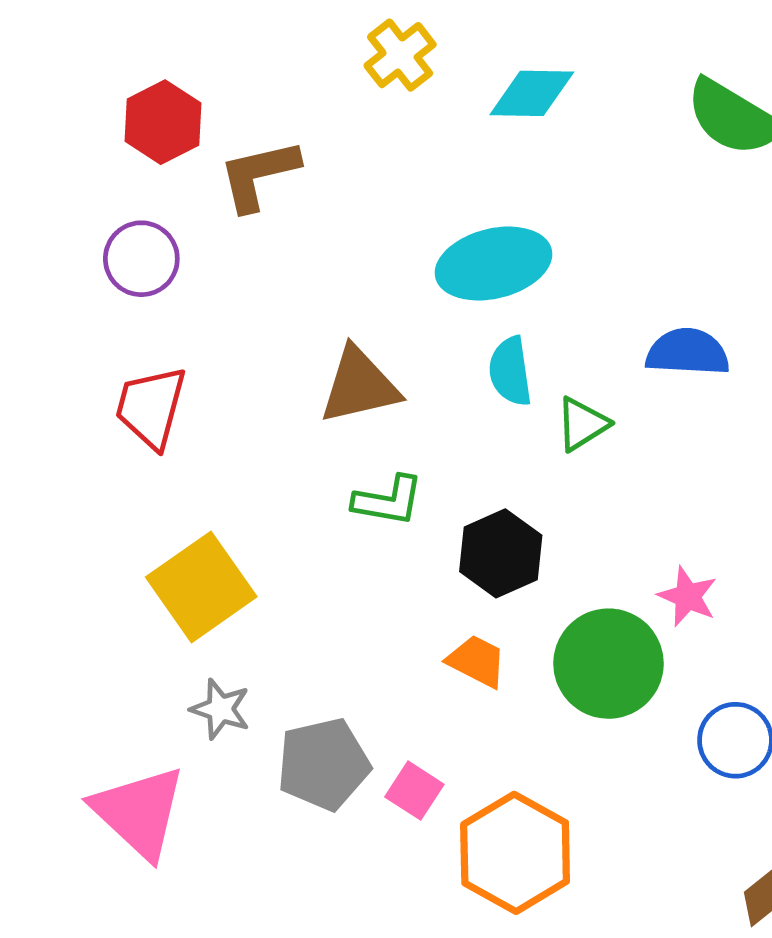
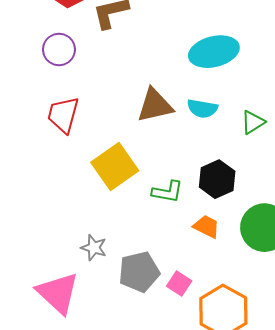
cyan semicircle: (510, 371) -> (202, 109), moved, turned -72
green L-shape: (388, 501) -> (168, 192), moved
yellow square: (201, 587) -> (115, 166), moved

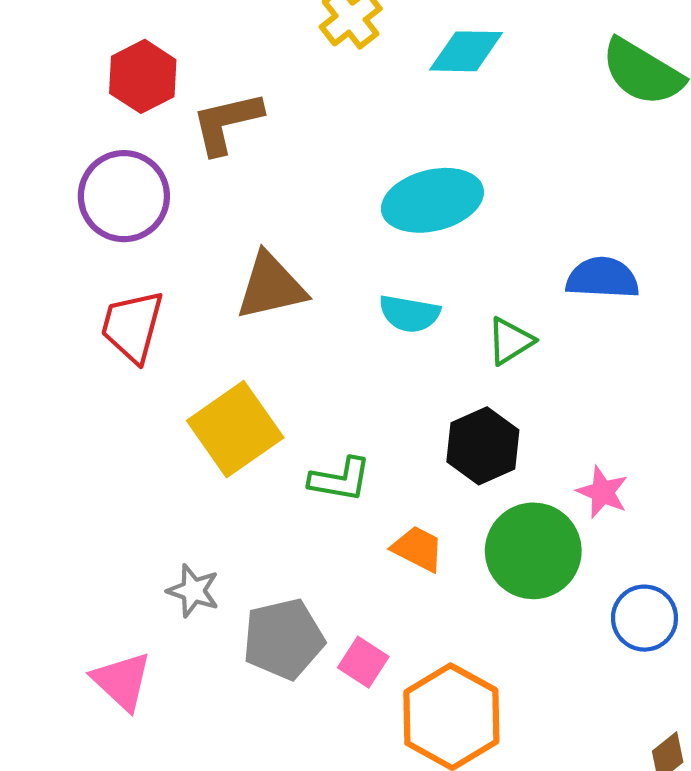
purple circle: (59, 49) -> (124, 196), size x1.4
brown triangle: (155, 105) -> (271, 286), moved
black hexagon: (217, 179) -> (483, 446), moved
pink triangle: (58, 293) -> (122, 681), size x0.7

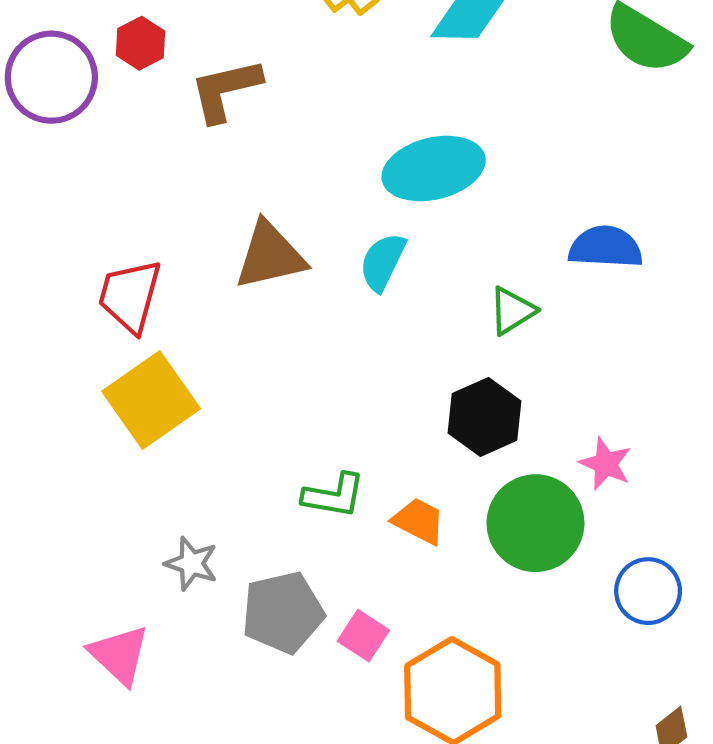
red hexagon: (143, 76) -> (141, 43), size x0.7
purple circle: (124, 196) -> (51, 77), moved
cyan semicircle: (409, 314) -> (383, 262), moved, turned 106
yellow square: (235, 429) -> (151, 400), moved
green L-shape: (340, 479) -> (334, 496), moved

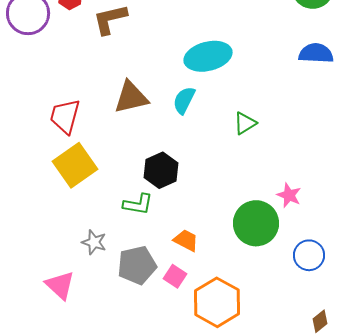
blue semicircle: (606, 247) -> (316, 53), moved
black hexagon: (485, 417) -> (161, 170), moved
green L-shape: (334, 496) -> (138, 204), moved
orange trapezoid: (419, 521) -> (186, 240), moved

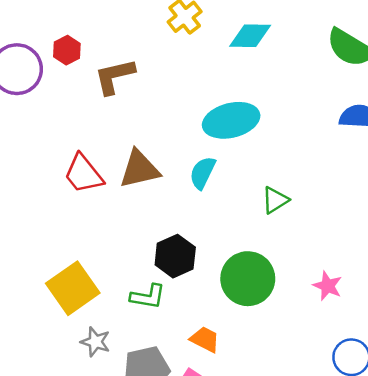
red trapezoid: (65, 116) -> (83, 174), moved, turned -54
yellow square: (75, 165) -> (73, 288), moved
green circle: (256, 223) -> (248, 279), moved

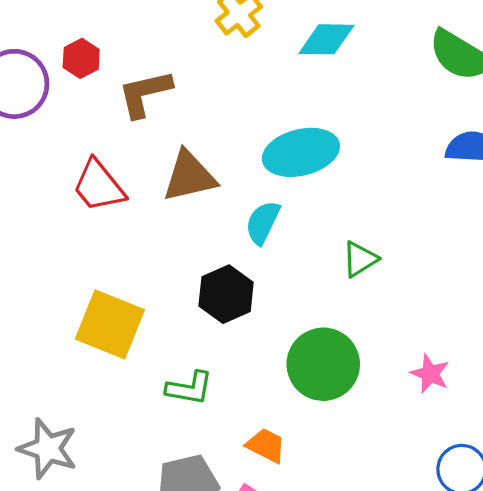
brown triangle: (139, 169) -> (189, 176), moved
red trapezoid: (83, 174) -> (99, 186), moved
black hexagon: (175, 256) -> (226, 294), moved
yellow square: (73, 288) -> (110, 324), moved, turned -33
gray star: (95, 342) -> (48, 449), moved, size x1.5

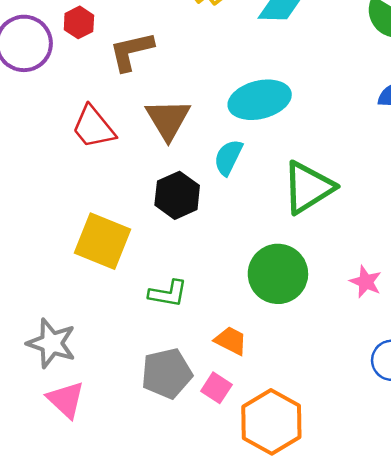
brown triangle: (189, 176) -> (168, 119), turned -48
green triangle: (360, 259) -> (308, 187), size x1.8
black hexagon: (226, 294) -> (177, 195), moved

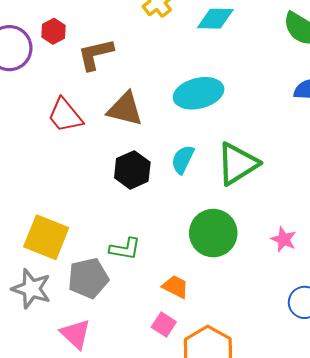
brown triangle: (168, 119) -> (125, 109), turned -45
cyan semicircle: (228, 157) -> (183, 159), moved
yellow square: (103, 241) -> (46, 237), moved
gray pentagon: (167, 373) -> (88, 278), moved
pink triangle: (66, 400) -> (76, 334), moved

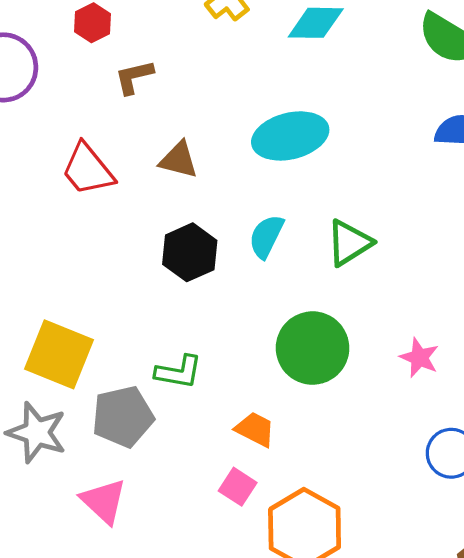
red hexagon: (54, 31) -> (92, 23), moved
brown L-shape: (96, 54) -> (134, 77), size x0.7
brown triangle: (125, 109) -> (179, 160), size x0.7
green triangle: (237, 164) -> (349, 243), size x0.7

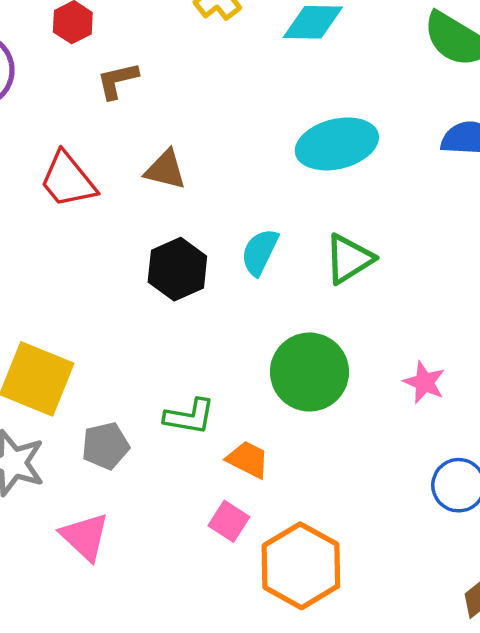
cyan ellipse: (290, 136) -> (337, 144), moved
green L-shape: (179, 372) -> (189, 417), moved
gray pentagon: (123, 417) -> (105, 446), size x0.7

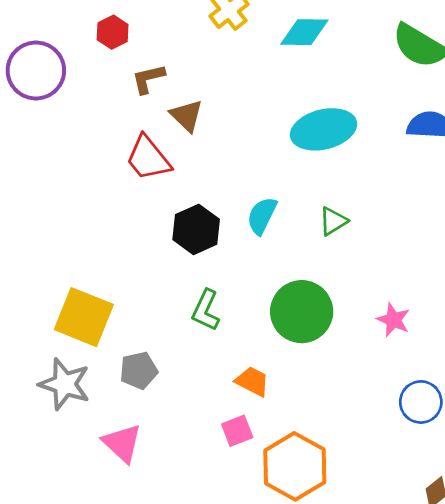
brown triangle: (165, 170) -> (187, 116), moved, turned 30
red trapezoid: (68, 180) -> (148, 158), moved
green triangle: (349, 259) -> (333, 221), size x0.7
green L-shape: (189, 417) -> (206, 310), moved, turned 105
pink square: (229, 521) -> (237, 431), turned 36

